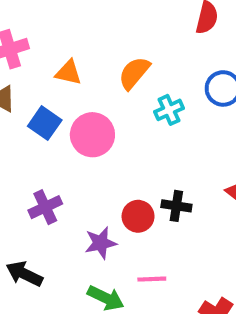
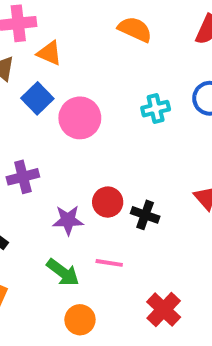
orange triangle: (68, 73) -> (49, 53), moved
orange semicircle: (134, 73) -> (135, 29), moved, turned 64
black cross: (176, 206) -> (145, 215), moved

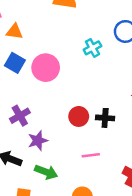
purple star: (68, 220) -> (38, 141), moved
green arrow: (63, 272) -> (46, 172), moved

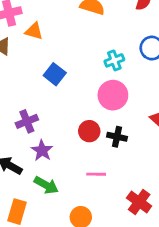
blue square: (15, 63) -> (55, 74), moved
pink circle: (46, 68) -> (113, 95), moved
purple star: (38, 141) -> (42, 150), turned -30

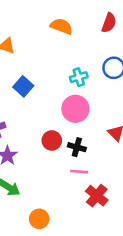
pink line: (96, 174) -> (79, 172), moved
red cross: (139, 202) -> (97, 196), moved

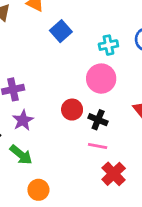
blue square: (23, 86) -> (61, 31), moved
orange circle: (39, 219) -> (38, 190), moved

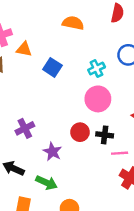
purple star: (23, 120) -> (52, 152), moved
pink line: (98, 146) -> (120, 153), moved

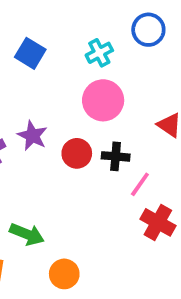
purple star: (52, 152) -> (32, 136), moved
pink line: (120, 153) -> (140, 184), turned -49

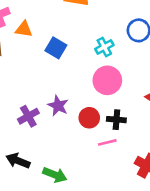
pink line: (140, 184) -> (107, 142), moved, turned 42

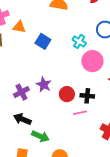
cyan cross: (104, 47) -> (79, 41), turned -32
pink circle: (107, 80) -> (92, 61), moved
black arrow: (18, 161) -> (22, 119), moved

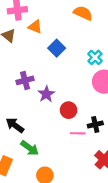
purple cross: (21, 92) -> (25, 80), moved
black cross: (87, 96) -> (95, 124), moved, turned -32

